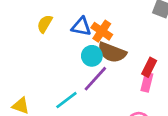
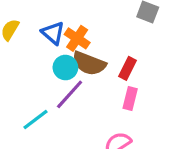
blue triangle: (81, 27) -> (53, 33), turned 30
red rectangle: (149, 67) -> (127, 68), moved

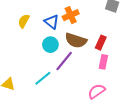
orange cross: (77, 38) -> (71, 15), moved, turned 35
cyan circle: (65, 67) -> (50, 45), moved

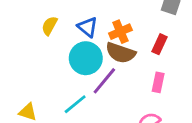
orange cross: (71, 15) -> (120, 32), moved
red rectangle: (101, 43) -> (159, 44), moved
cyan circle: (50, 45) -> (86, 58), size x1.5

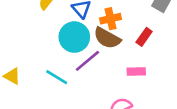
pink rectangle: (158, 82) -> (136, 71), turned 66
cyan line: (75, 104) -> (57, 77), turned 60

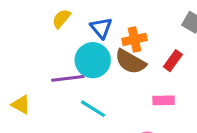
purple line: (87, 61) -> (68, 78), moved, turned 32
cyan line: (57, 77) -> (93, 109), moved

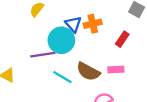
blue triangle: (101, 28) -> (73, 24), moved
brown semicircle: (130, 62) -> (88, 71), moved

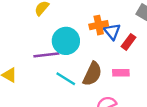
blue triangle: (73, 24) -> (112, 31), moved
brown semicircle: (88, 71) -> (92, 74), turned -95

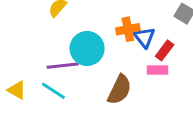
pink rectangle: (121, 73) -> (157, 70), moved
cyan line: (66, 79) -> (53, 91), moved

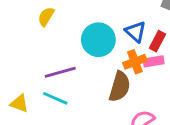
orange cross: (128, 29) -> (135, 62), moved
cyan circle: (87, 48) -> (98, 40), moved

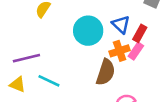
pink rectangle: (154, 61) -> (136, 51), turned -48
purple line: (60, 72) -> (26, 58), moved

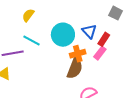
orange cross: (120, 51) -> (78, 54), moved
cyan line: (49, 81) -> (32, 41), moved

